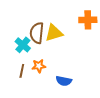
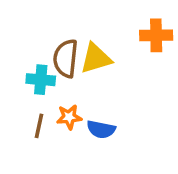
cyan cross: (23, 45) -> (41, 80), turned -35
blue semicircle: (64, 81) -> (101, 129), moved

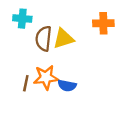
cyan cross: (41, 80) -> (22, 19), moved
orange star: (69, 117) -> (46, 77), size x1.5

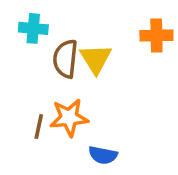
yellow triangle: (63, 39) -> (96, 59), turned -45
blue semicircle: (67, 86) -> (103, 155), moved

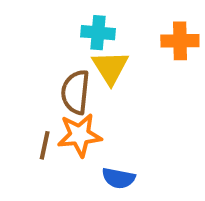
cyan cross: (33, 28) -> (98, 33), moved
brown semicircle: (65, 59) -> (75, 92), moved

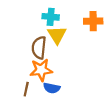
brown line: (45, 145) -> (26, 89), moved
blue semicircle: (118, 178) -> (52, 88), moved

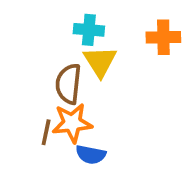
brown line: (26, 89) -> (46, 132), moved

